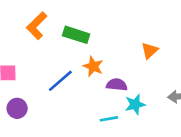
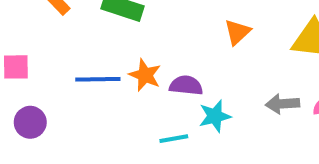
orange star: (93, 66) -> (145, 75), moved
blue line: (60, 81) -> (98, 79), turned 40

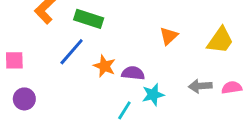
blue line: (98, 79) -> (72, 52), moved, turned -48
cyan line: (174, 139) -> (124, 110), turned -48

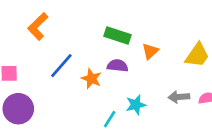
green rectangle: (89, 19) -> (118, 36), moved
purple semicircle: (133, 73) -> (118, 66), moved
purple circle: (24, 99) -> (18, 109), size x1.5

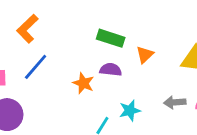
blue line: (61, 66) -> (36, 67), moved

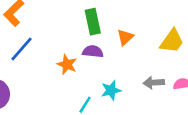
green rectangle: (111, 38) -> (93, 22), turned 60

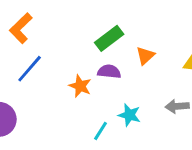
green rectangle: (93, 22) -> (109, 38), turned 65
cyan star: (111, 90) -> (129, 115), turned 30

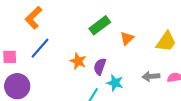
purple semicircle: (109, 72) -> (100, 67), moved, turned -77

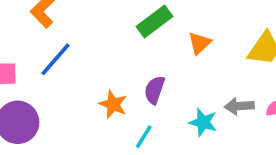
orange star: (78, 61) -> (113, 104), moved
cyan star: (115, 83) -> (203, 122), moved

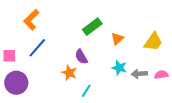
purple semicircle: (155, 90) -> (81, 57), moved, turned -49
cyan star: (203, 122) -> (119, 68), moved

